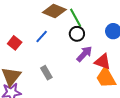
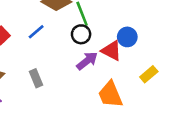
red triangle: (103, 62) -> (111, 51), moved

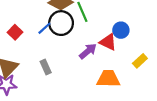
black circle: (81, 34) -> (61, 23), moved, size x1.5
orange trapezoid: (110, 94) -> (108, 79), turned 115

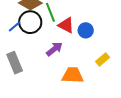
red triangle: (108, 42) -> (66, 25), moved
gray rectangle: (46, 67) -> (15, 63), size x1.5

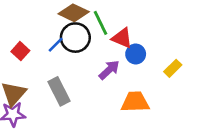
blue circle: (86, 30) -> (136, 54), moved
yellow rectangle: (103, 59) -> (173, 68), moved

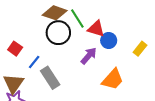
blue line: (56, 45) -> (34, 62), moved
orange trapezoid: (135, 102) -> (113, 79), turned 140

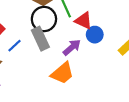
gray rectangle: (50, 78) -> (40, 39), moved
orange trapezoid: (113, 79) -> (62, 73), moved

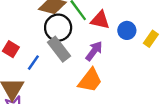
blue circle: (95, 35) -> (127, 30), moved

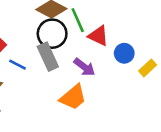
purple arrow: (94, 51) -> (84, 67), turned 78
blue line: (33, 63) -> (17, 65), turned 70

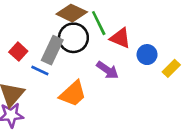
gray rectangle: (48, 57) -> (52, 50), moved, turned 52
orange trapezoid: (73, 97) -> (73, 94), moved

